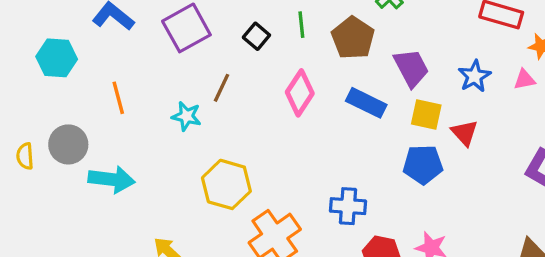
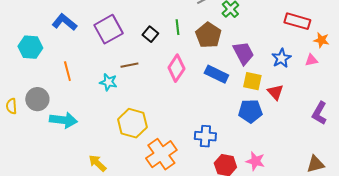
brown line: (221, 88) -> (129, 65), turned 54

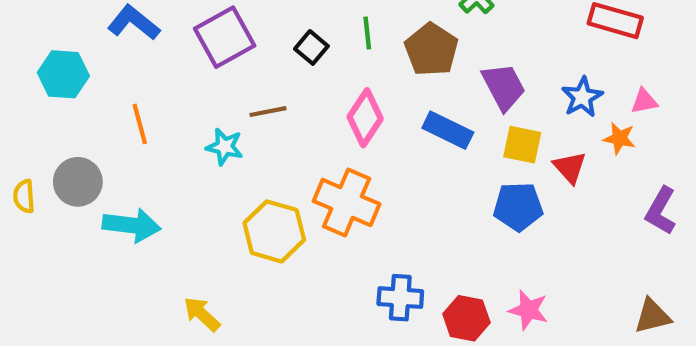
orange star: (321, 40) -> (619, 138), moved
blue cross: (205, 136) -> (400, 298), moved
orange cross: (161, 154) -> (347, 202), moved, turned -32

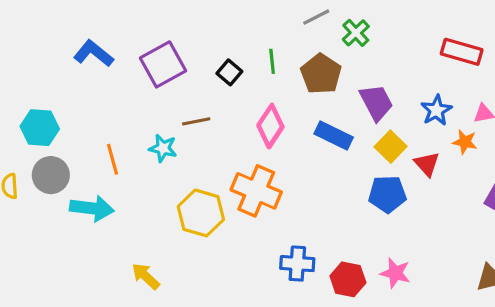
cyan hexagon: (63, 74) -> (40, 128), moved
orange line: (140, 124) -> (112, 159), moved
yellow square: (522, 145) -> (391, 147), turned 32

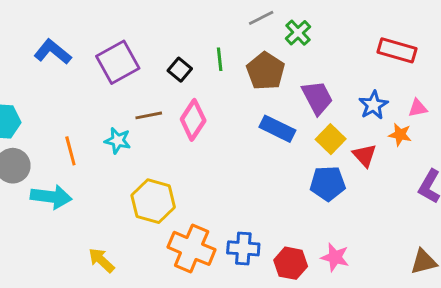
pink diamond: (270, 126) -> (193, 120), moved
orange cross: (256, 191) -> (192, 248), moved

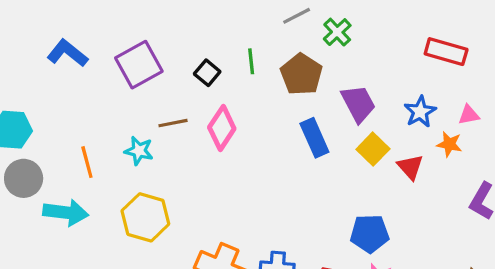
blue rectangle: (277, 129) -> (314, 138), turned 40
blue pentagon: (328, 183) -> (370, 234), moved
yellow hexagon: (153, 201) -> (145, 217), moved

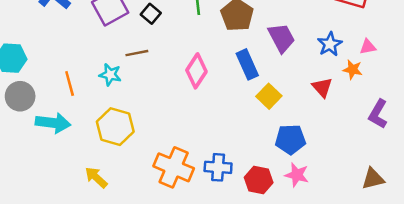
black square: (207, 73) -> (151, 14), moved
pink diamond: (222, 128) -> (196, 71), moved
yellow square: (373, 149) -> (269, 96), moved

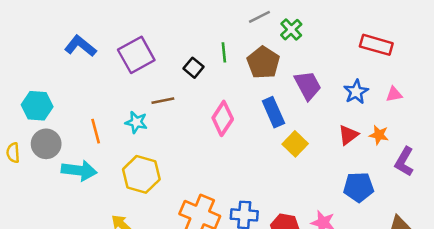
black square: (151, 14) -> (193, 68), moved
orange star: (353, 70) -> (379, 135), moved
red triangle: (322, 87) -> (348, 135), turned 35
blue pentagon: (290, 139) -> (359, 187), moved

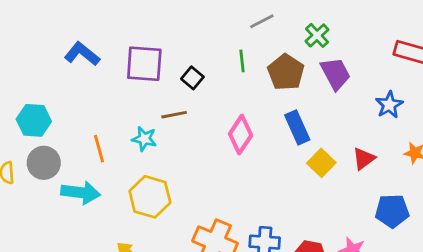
gray line: (259, 17) -> (262, 21), moved
purple square: (136, 55) -> (144, 64), turned 33
black square: (193, 68) -> (192, 78), moved
purple trapezoid: (308, 85) -> (335, 74), moved
red triangle: (348, 135) -> (364, 159), moved

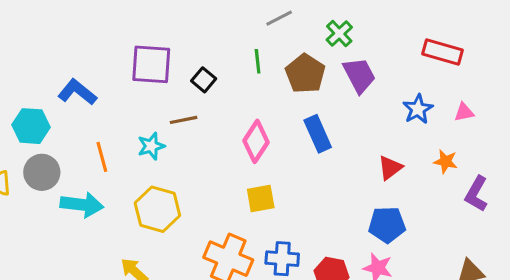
blue L-shape: (82, 54) -> (77, 92), moved
cyan star: (144, 139) -> (151, 146), turned -30
yellow square: (321, 163) -> (261, 198), moved, turned 36
blue pentagon: (392, 211) -> (387, 225), moved

